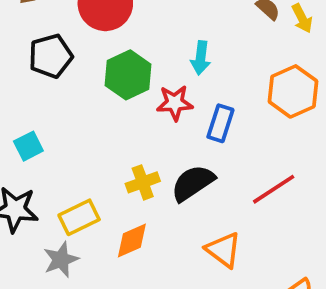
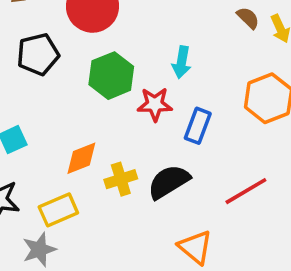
orange diamond: (132, 240) -> (81, 158), moved

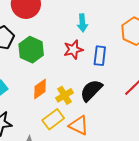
green hexagon: (111, 76) -> (31, 50), moved
yellow rectangle: (58, 210) -> (53, 119), moved
orange triangle: (195, 247) -> (79, 125), moved

